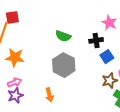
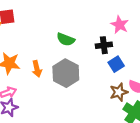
orange arrow: (49, 95) -> (37, 69), moved

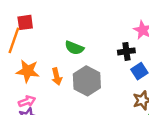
green semicircle: (66, 39) -> (74, 48), moved

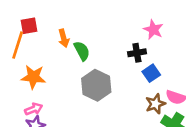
green semicircle: (74, 48) -> (82, 51), turned -138
orange arrow: (57, 77) -> (64, 38), moved

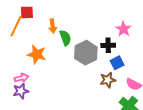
orange star: (33, 77) -> (37, 54), moved
gray hexagon: (96, 85) -> (86, 53), moved
brown star: (155, 104) -> (108, 80), moved

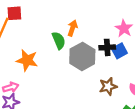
orange arrow: (53, 26) -> (72, 28), moved, turned -152
blue square: (117, 63) -> (119, 51), moved

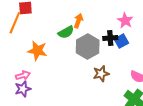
green semicircle: (59, 40) -> (66, 32), turned 84
brown star: (108, 86) -> (101, 74), moved

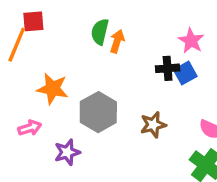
green semicircle: (66, 32) -> (100, 32), moved, turned 133
gray hexagon: (88, 47) -> (98, 112), moved
purple star: (23, 89) -> (67, 152), moved

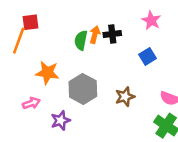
green semicircle: (100, 32) -> (81, 40), moved
pink star: (191, 41) -> (151, 21), moved
black cross: (168, 68) -> (112, 34), moved

